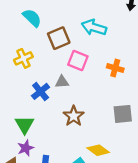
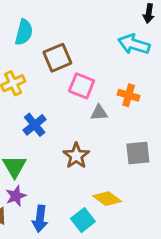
cyan semicircle: (32, 18) -> (24, 32), turned 60
cyan arrow: (94, 27) -> (134, 44), moved
gray triangle: (62, 82) -> (99, 113), moved

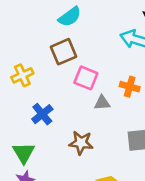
cyan semicircle: (24, 32) -> (70, 17), moved, turned 40
brown star: (76, 156) -> (81, 143), turned -30

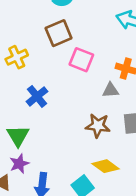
gray triangle: (102, 103) -> (111, 90), moved
brown star: (81, 143) -> (98, 126), moved

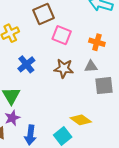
gray triangle: (111, 90) -> (91, 66), moved
brown star: (98, 126) -> (64, 68), moved

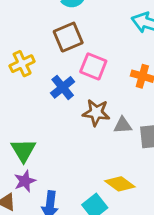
blue cross: (26, 64) -> (63, 87), moved
gray triangle: (91, 66) -> (123, 125), moved

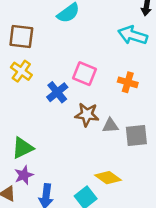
brown square: (68, 37) -> (21, 37), moved, turned 30
yellow cross: (22, 64) -> (21, 71), turned -30
green triangle: (23, 150) -> (23, 148), turned 35

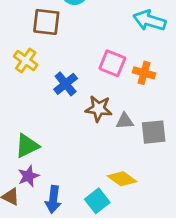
brown square: (21, 37) -> (46, 22), moved
pink square: (84, 74) -> (112, 63), moved

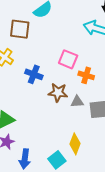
orange cross: (144, 73) -> (86, 75), moved
blue cross: (66, 84) -> (34, 74), turned -30
yellow diamond: (122, 179) -> (75, 144), turned 75

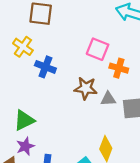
blue cross: (34, 74) -> (45, 67), moved

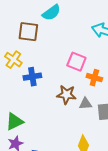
blue cross: (45, 67) -> (32, 77), turned -30

